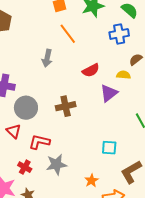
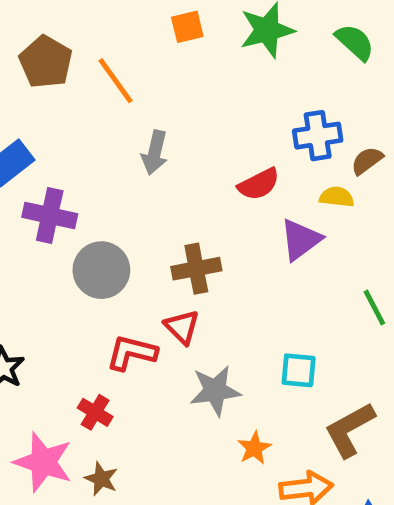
orange line: (68, 34) -> (115, 81), moved
blue cross: (119, 34) -> (318, 136), moved
red triangle: (14, 131) -> (182, 327), moved
gray star: (56, 164) -> (215, 391), moved

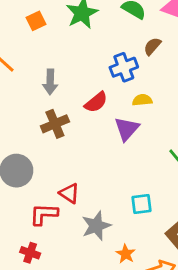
gray arrow: (155, 153) -> (50, 82), moved
brown semicircle: (367, 161) -> (152, 46), moved
brown cross: (196, 269) -> (55, 124), moved

